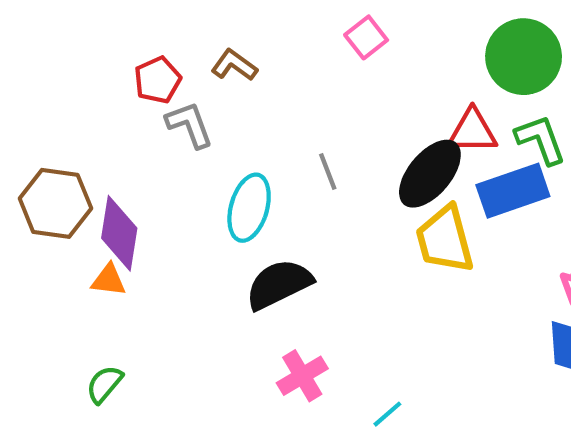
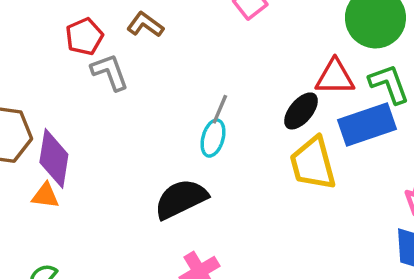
gray line: (328, 171) -> (220, 109), turned 44
black ellipse: (430, 174) -> (301, 111), size x0.7
cyan ellipse: (249, 208) -> (213, 138), moved, size x0.7

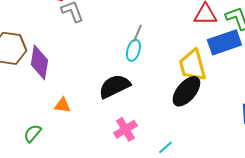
black ellipse: (301, 111) -> (186, 91), moved, size x1.4
orange triangle: (45, 196) -> (62, 105), moved

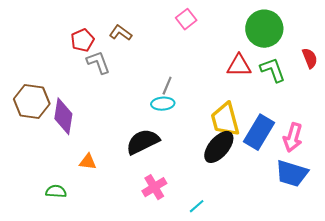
blue rectangle: (224, 42) -> (259, 132), moved, turned -40
cyan ellipse: (133, 50) -> (163, 104), turned 70
green semicircle: (32, 133) -> (56, 191), turned 54

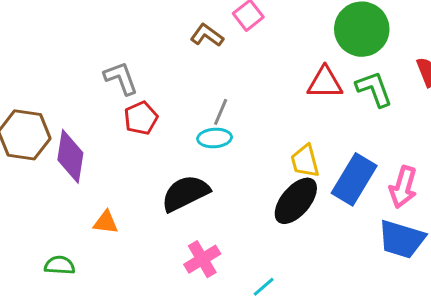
brown L-shape: (121, 33) -> (207, 35), moved
red pentagon: (82, 40) -> (141, 118), moved
yellow trapezoid: (225, 119) -> (305, 161), size x0.7

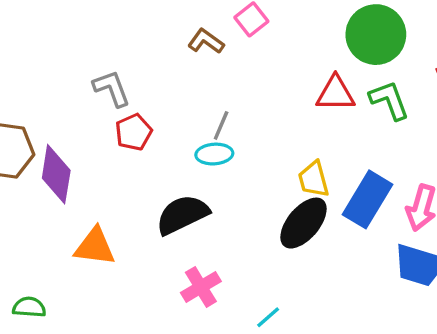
orange triangle: (106, 222) -> (95, 247), size x1.5
green semicircle: (60, 265) -> (29, 307), moved

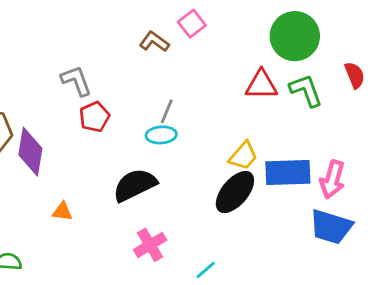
yellow trapezoid: (314, 179) -> (243, 156), turned -124
blue rectangle: (367, 199) -> (288, 173), turned 57
orange triangle: (95, 247) -> (62, 211), size x0.6

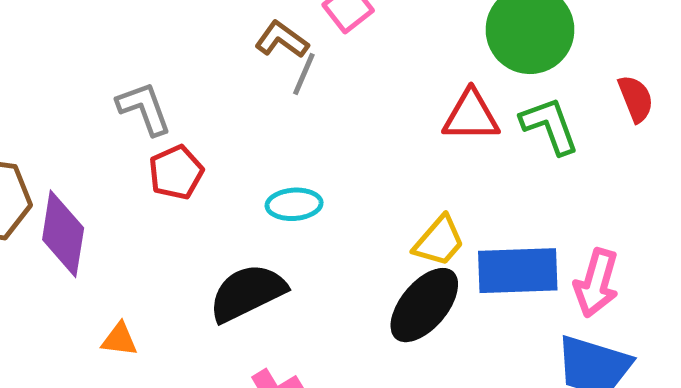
gray line: (167, 111) -> (304, 74), moved

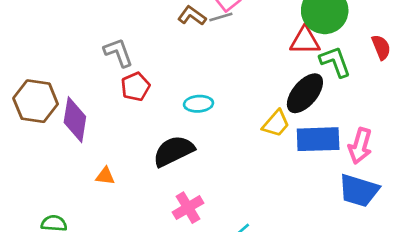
gray line: (304, 74) -> (221, 17), moved, turned 50
red triangle: (471, 116) -> (305, 41), moved
black ellipse: (424, 305) -> (305, 93), moved

